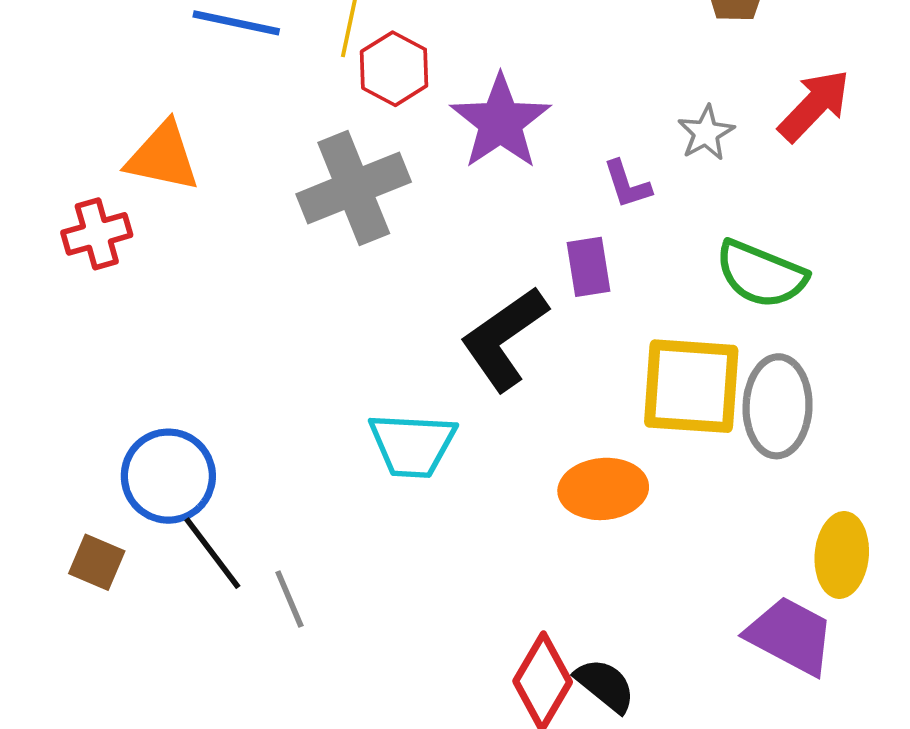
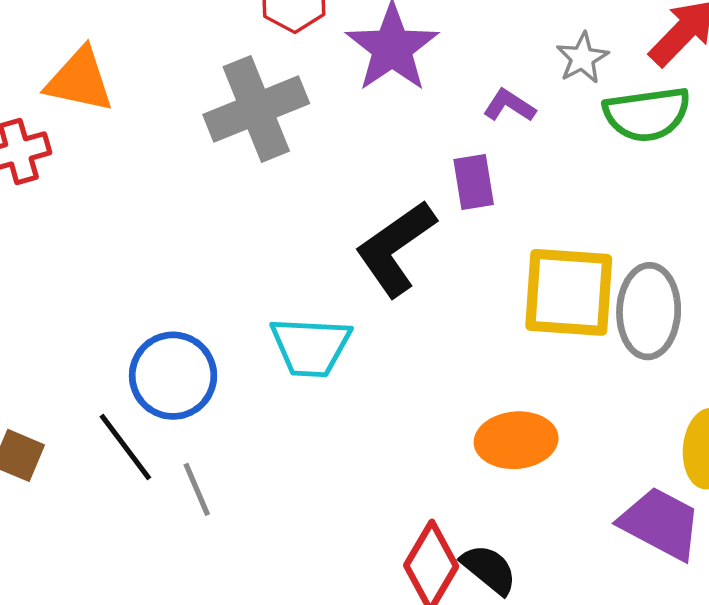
purple L-shape: (627, 184) -> (509, 106), turned 141
green semicircle: (761, 274) -> (647, 114), moved, turned -30
blue circle: (168, 476) -> (173, 376), moved
orange ellipse: (603, 489) -> (516, 440), moved

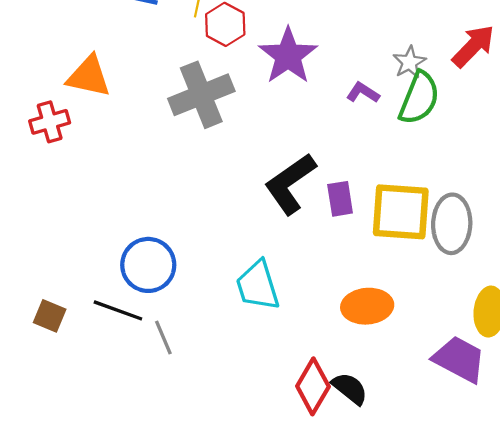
green semicircle: (647, 114) -> (419, 98), moved, turned -60
purple rectangle: (474, 182) -> (340, 199), moved
cyan trapezoid: (311, 347) -> (258, 286), moved, turned 70
black line: (125, 447) -> (118, 310), turned -33

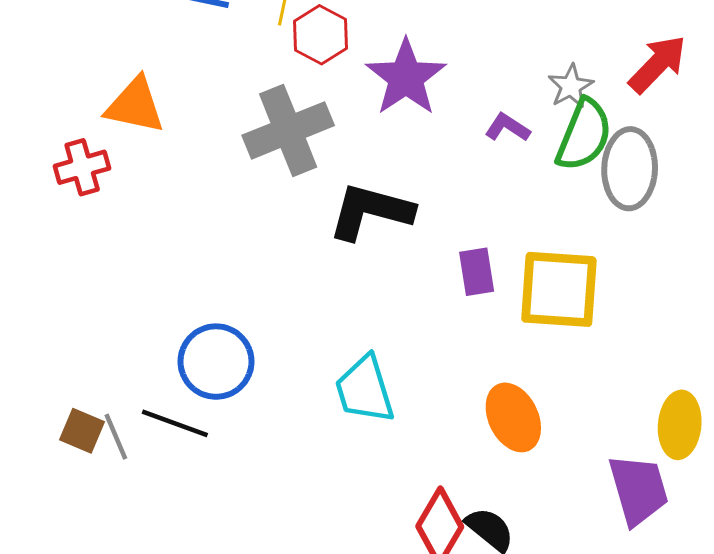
black L-shape: (290, 184) -> (371, 211), moved, turned 50
gray ellipse: (452, 224) -> (630, 169), moved
orange ellipse: (367, 306) -> (513, 417), turned 69
gray line: (163, 338) -> (116, 437), moved
purple trapezoid: (459, 359) -> (638, 490), turned 46

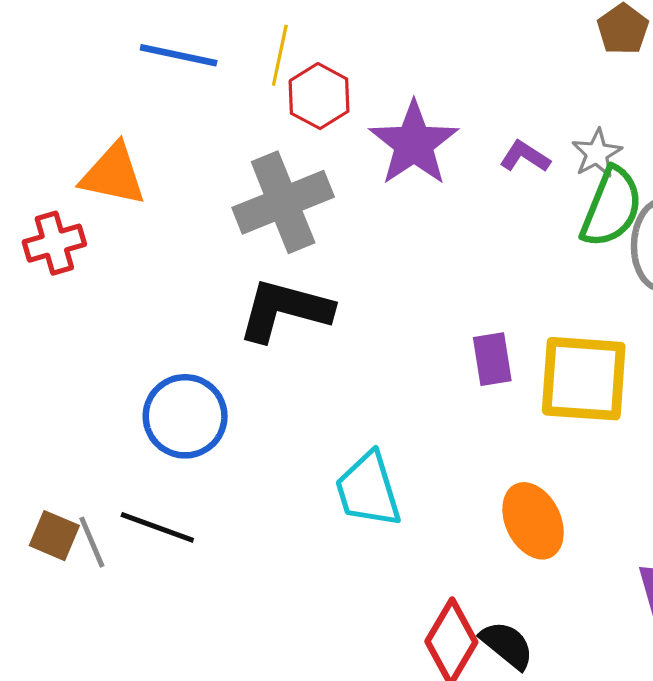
purple L-shape: (507, 127) -> (525, 157), moved
black L-shape: (371, 211) -> (285, 310), moved
blue circle: (216, 362) -> (185, 416), moved

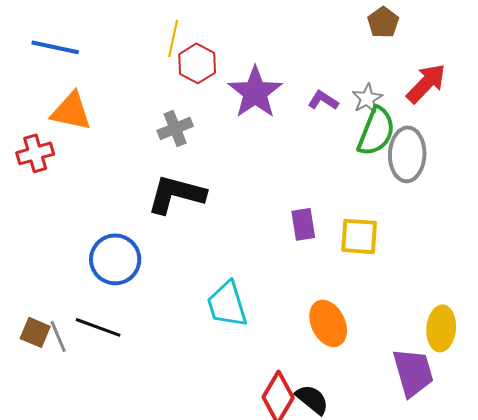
blue line: (179, 55) -> (55, 47), moved
gray cross: (283, 202) -> (175, 128), size x0.6
yellow square: (584, 379) -> (359, 236), size x0.7

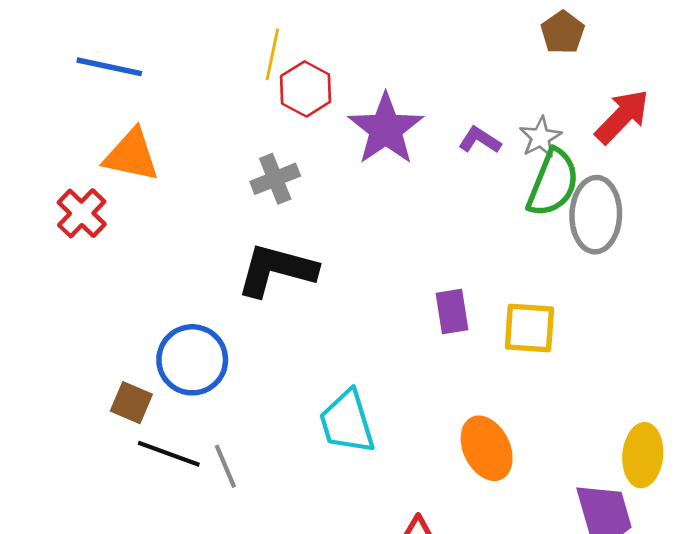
red cross: (35, 153) -> (82, 213), turned -30
brown square: (35, 332) -> (131, 403), moved
gray line: (58, 336) -> (225, 466), moved

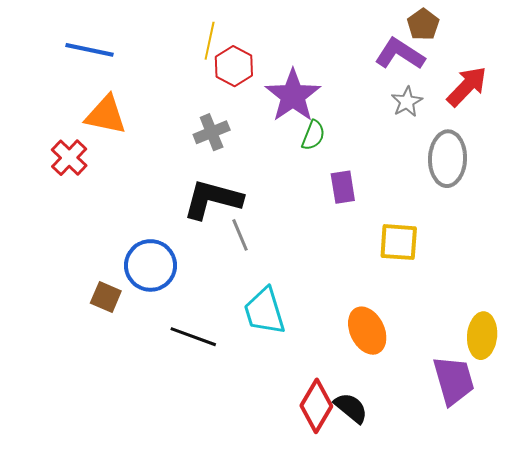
purple L-shape: (480, 140) -> (400, 54), moved, size x1.6
green semicircle: (553, 183) -> (313, 135), moved, size x0.6
purple rectangle: (452, 311) -> (343, 187), moved
black line: (169, 454) -> (193, 337), moved
gray line: (225, 466) -> (240, 235), moved

